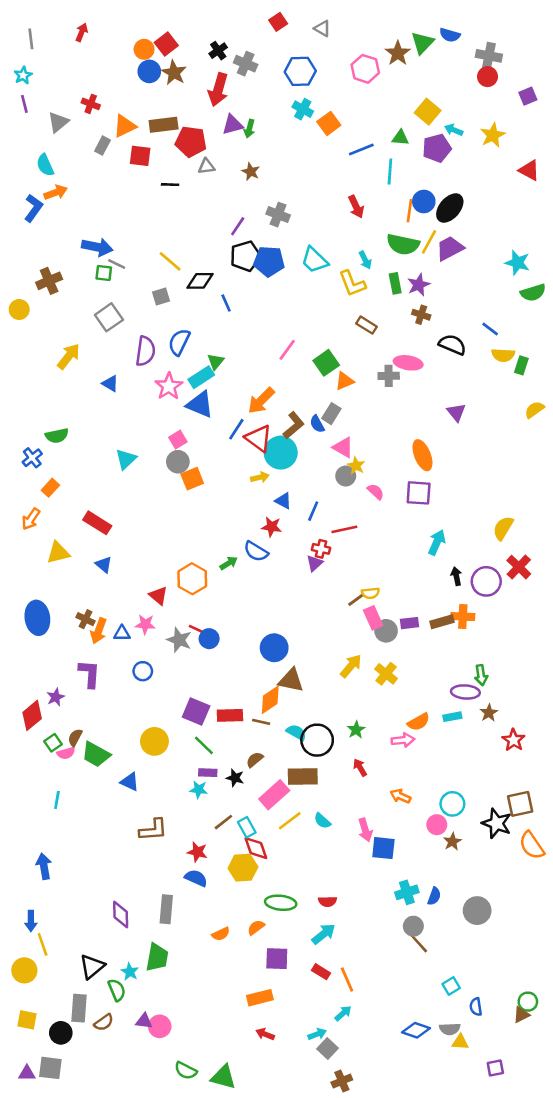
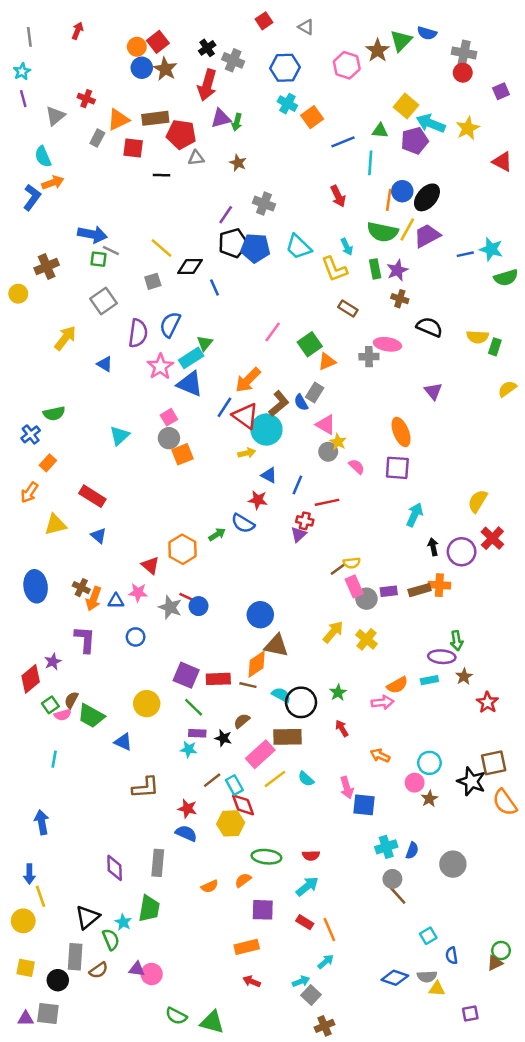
cyan arrow: (454, 130) -> (431, 123), size x1.6
blue line: (490, 329) -> (465, 254), moved, turned -49

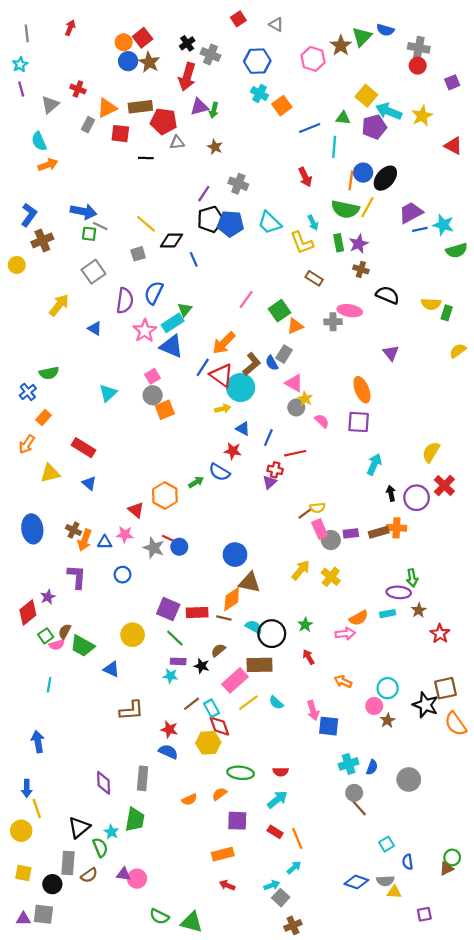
blue L-shape: (32, 197) -> (29, 215), moved
purple trapezoid: (427, 236) -> (411, 213), moved

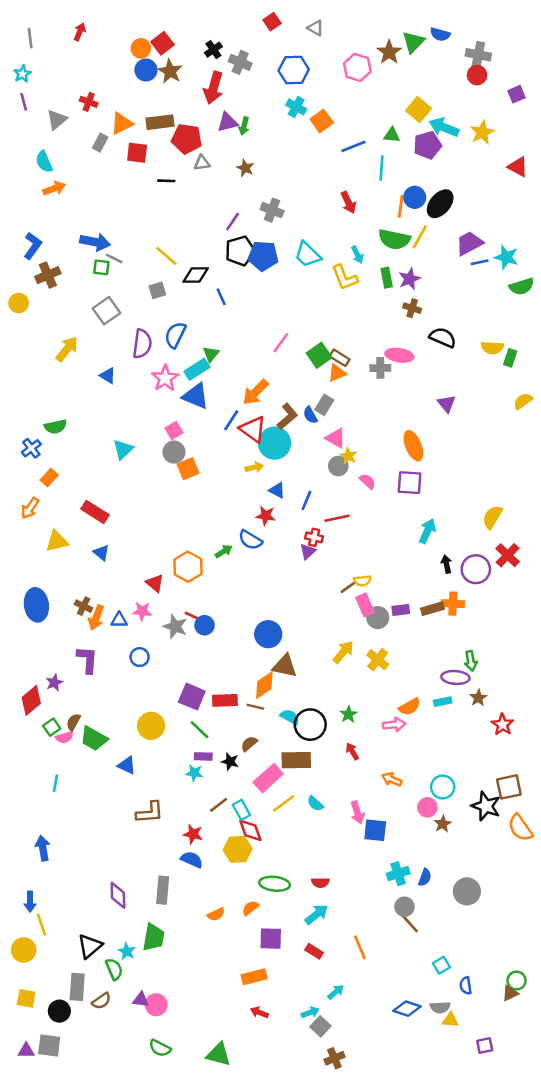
brown rectangle: (314, 278) -> (340, 358), moved
orange line: (297, 839) -> (360, 947), moved
green semicircle: (159, 916) -> (160, 1048), moved

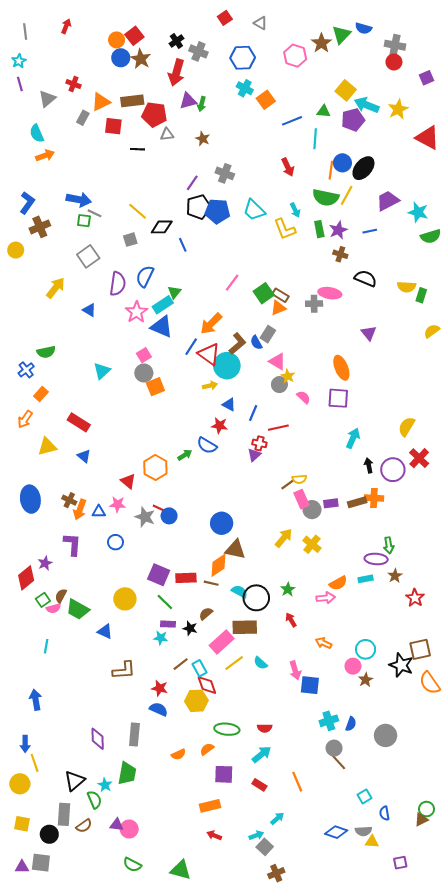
red triangle: (518, 167) -> (428, 138), size x1.4
blue line: (480, 262) -> (370, 231), moved

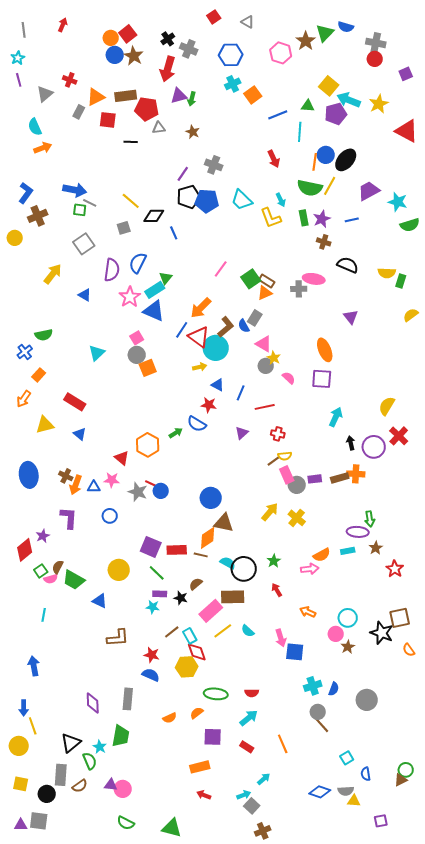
cyan cross: (245, 88) -> (233, 84), turned 35
red cross: (259, 443) -> (278, 434), moved
orange semicircle: (430, 683) -> (409, 650), size x0.6

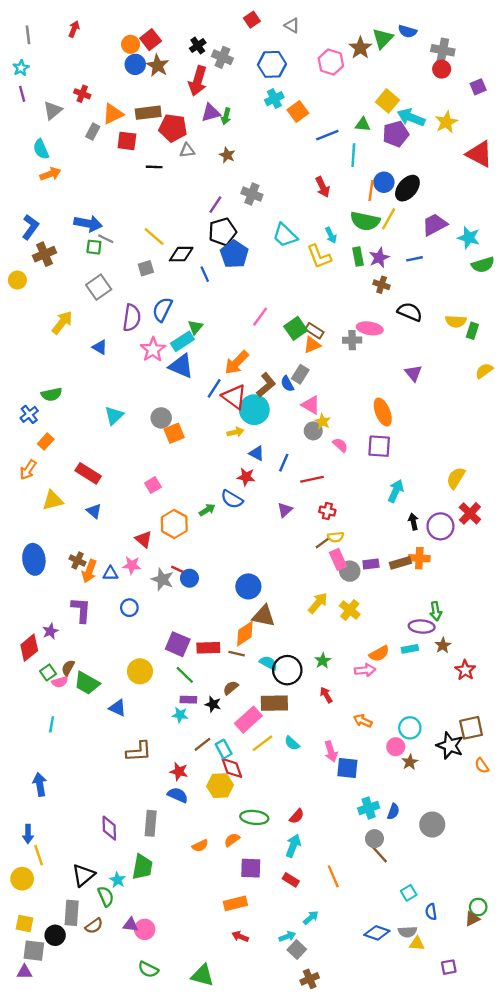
blue pentagon: (207, 201) -> (234, 254), moved, turned 30
pink square: (137, 338) -> (153, 485), moved
red semicircle: (252, 693) -> (297, 816), turned -48
cyan arrow: (249, 718) -> (293, 846), turned -30
gray square: (39, 821) -> (34, 951), moved

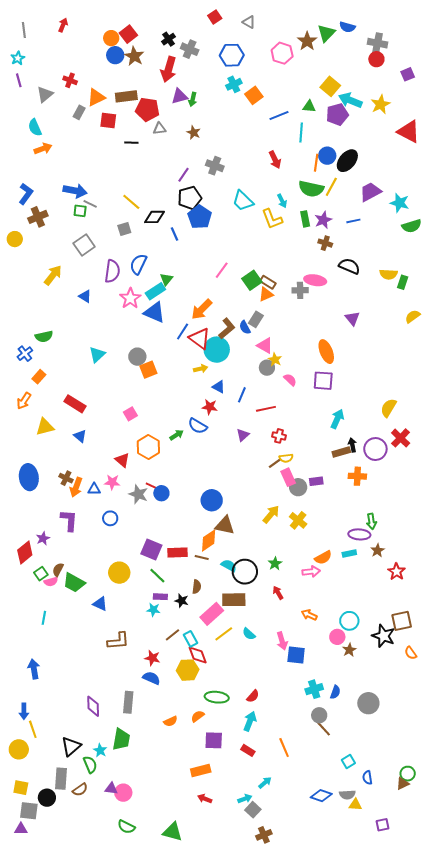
brown rectangle: (400, 563) -> (341, 452), moved
brown semicircle: (231, 688) -> (197, 587), turned 136

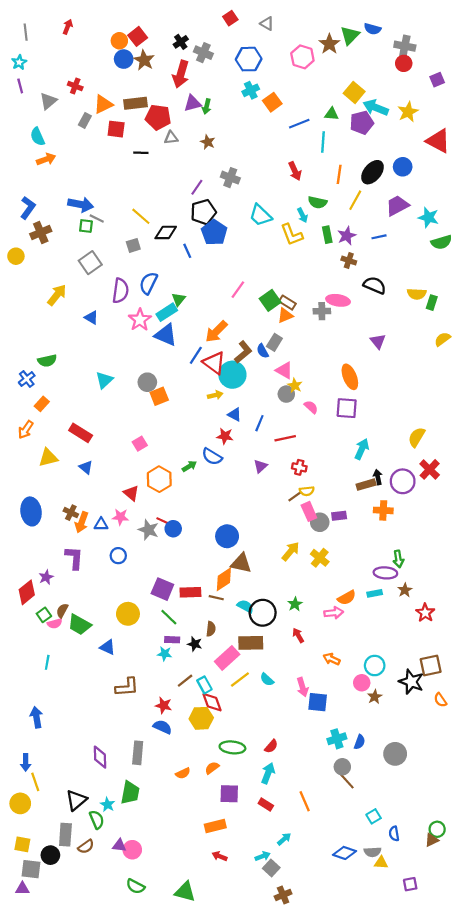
blue circle: (327, 156) -> (403, 167), moved
green semicircle: (311, 189) -> (318, 202), moved, size x0.7

